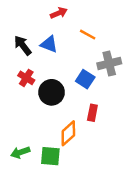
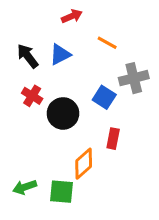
blue triangle: (49, 44) -> (60, 55), turned -48

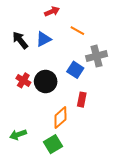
red cross: (32, 96) -> (23, 80), moved
green square: (62, 192) -> (53, 144), moved, turned -36

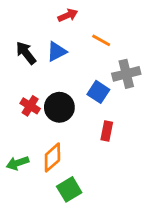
orange diamond: (60, 118) -> (52, 157), moved
green arrow: (18, 135) -> (18, 163), moved

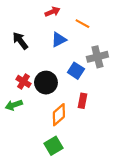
orange line: (101, 40) -> (82, 24), moved
blue triangle: (57, 52) -> (59, 40), moved
orange diamond: (52, 157) -> (59, 115), moved
green arrow: (18, 163) -> (14, 105), moved

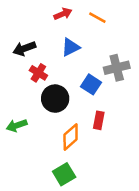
orange line: (82, 24) -> (97, 18), moved
black arrow: (20, 41) -> (24, 48), turned -72
red cross: (23, 81) -> (38, 73), moved

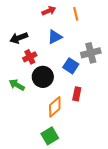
orange line: (97, 18) -> (76, 14), turned 48
red cross: (38, 73) -> (30, 57), turned 32
green arrow: (17, 125) -> (17, 85), moved, turned 49

